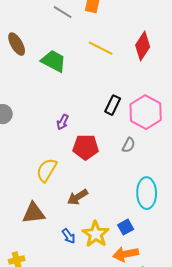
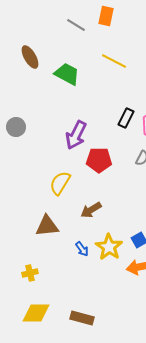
purple arrow: (63, 122) -> (76, 135), size x1.8

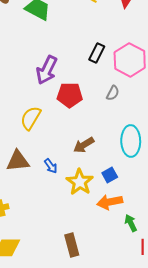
brown arrow: (91, 210) -> (84, 145), moved
blue arrow: (82, 249) -> (51, 166), moved
brown rectangle: (82, 318) -> (72, 245), moved, turned 60

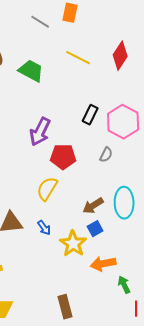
yellow semicircle: (31, 118) -> (47, 189), moved
brown arrow: (84, 145) -> (93, 206), moved
blue square: (110, 175) -> (95, 229), moved

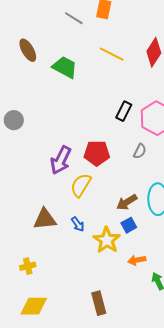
purple arrow: (40, 132) -> (61, 160), moved
orange arrow: (103, 264) -> (137, 260), size x0.7

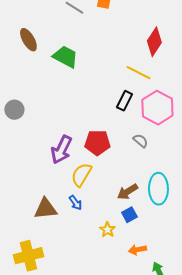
yellow line: (112, 54) -> (138, 73), moved
gray semicircle: (140, 151) -> (140, 141), turned -77
blue arrow: (78, 224) -> (75, 203), moved
yellow star: (107, 240) -> (107, 230), size x0.6
yellow cross: (28, 266) -> (28, 256), size x1.8

